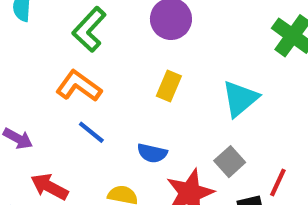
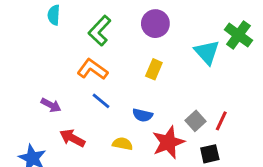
cyan triangle: (240, 99) -> (207, 52), moved, turned -32
red line: (278, 182) -> (221, 121), moved

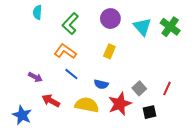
cyan triangle: (207, 52) -> (142, 27), moved
red line: (221, 121) -> (167, 88), moved
yellow semicircle: (122, 144) -> (87, 105), size x1.6

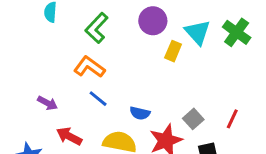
yellow rectangle: (109, 51) -> (173, 51), moved

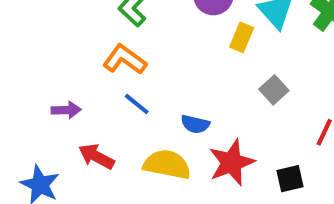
purple arrow: (48, 103) -> (66, 110), turned -30
gray square: (193, 119) -> (274, 90), moved

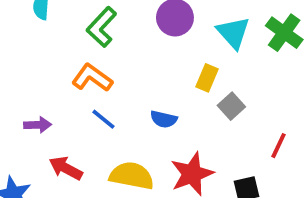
yellow rectangle: (242, 37) -> (207, 78), moved
blue semicircle: (195, 124) -> (164, 119), moved

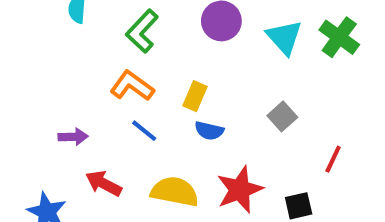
yellow rectangle: (207, 78) -> (195, 96), moved

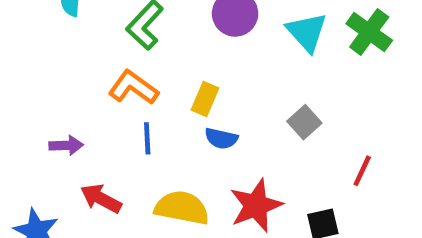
blue line: (144, 131) -> (147, 138), turned 48

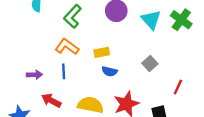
yellow rectangle: (205, 99) -> (102, 52), turned 56
blue line: (147, 138) -> (64, 71), moved

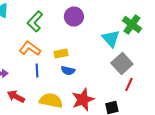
cyan triangle: (151, 20) -> (111, 39), moved
gray square: (150, 63) -> (122, 64), moved, size x1.5
blue line: (64, 71) -> (37, 71), moved

